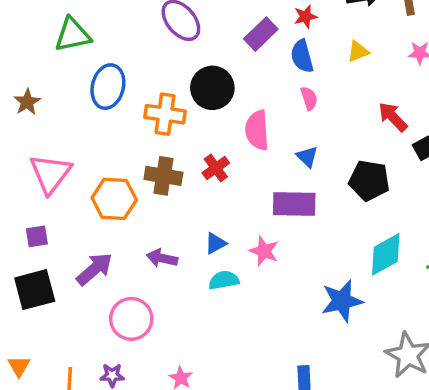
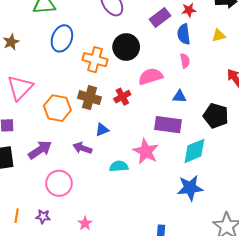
pink semicircle: (257, 130) -> (151, 76), turned 70
blue triangle: (307, 157) -> (179, 96), turned -48
blue triangle: (215, 243) -> (102, 130), moved
pink star: (264, 251) -> (146, 151), size x1.4
cyan diamond: (386, 254) -> (194, 151), moved

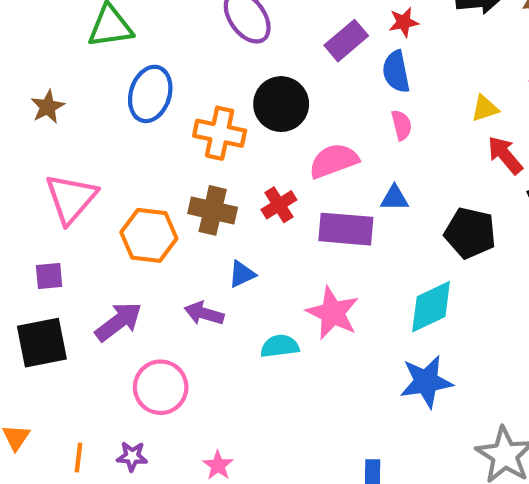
yellow triangle: (219, 35) -> (485, 108), moved
purple rectangle: (168, 125) -> (346, 229), moved

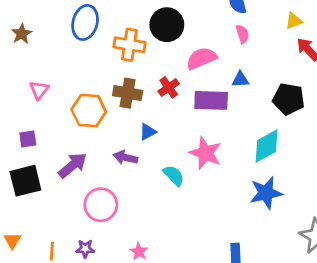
pink triangle: (71, 198) -> (39, 90), size x0.6
cyan semicircle: (280, 346) -> (174, 175), turned 55

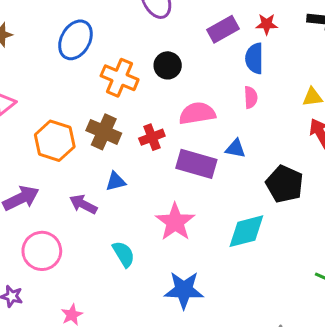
black circle: (167, 25) -> (168, 65), size x0.7
cyan semicircle: (174, 175) -> (124, 254), moved
blue star: (266, 193) -> (184, 290), moved

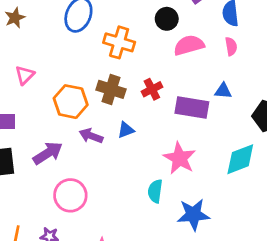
black circle: (168, 65) -> (167, 19), moved
pink semicircle: (197, 113) -> (189, 45), moved
purple arrow: (83, 204) -> (91, 136), moved
cyan semicircle: (124, 254) -> (155, 191), moved, turned -135

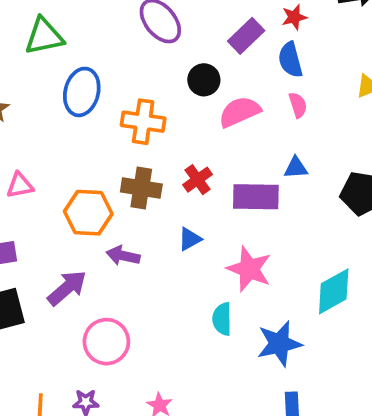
pink triangle: (25, 75) -> (20, 185), turned 42
blue triangle: (126, 130) -> (190, 239), moved
cyan diamond: (240, 159) -> (334, 291), moved

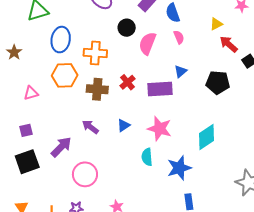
pink semicircle: (240, 112) -> (147, 43), turned -40
blue triangle: (296, 168) -> (180, 71), turned -32
orange hexagon: (88, 213) -> (65, 75), moved
blue triangle: (190, 239) -> (124, 125), moved
purple arrow: (123, 256) -> (90, 127), turned 30

